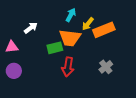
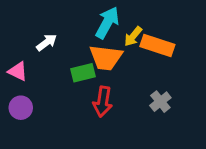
cyan arrow: (71, 15) -> (107, 23), size x1.5
orange rectangle: (104, 30) -> (157, 45), turned 40
pink triangle: (12, 47) -> (18, 71), turned 32

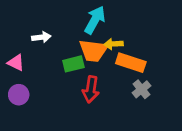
yellow arrow: (133, 36) -> (113, 44), moved, turned 48
white arrow: (47, 42) -> (41, 37), turned 30
orange rectangle: (157, 45) -> (131, 63), moved

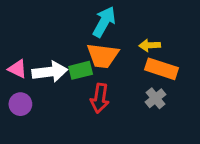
white arrow: (41, 37) -> (50, 72), moved, size x1.6
yellow arrow: (113, 44) -> (150, 45), moved
orange rectangle: (131, 63) -> (161, 69), moved

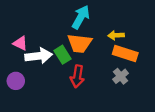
pink triangle: (17, 69) -> (20, 43), moved
green rectangle: (81, 70) -> (62, 55), turned 72

